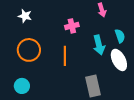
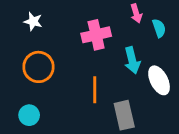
pink cross: (72, 26) -> (96, 35), size x1.5
cyan semicircle: (120, 36) -> (159, 28), moved
orange line: (65, 56) -> (95, 90), moved

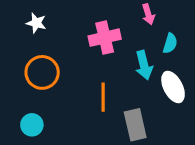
cyan semicircle: (159, 28) -> (170, 43), moved, turned 36

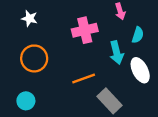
orange line: (103, 97) -> (84, 78), turned 70
gray rectangle: (135, 125) -> (110, 101), turned -30

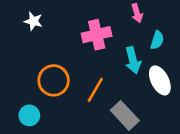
orange circle: (34, 58) -> (54, 80), moved
orange line: (84, 78) -> (95, 90), turned -40

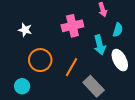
white star: (33, 21) -> (25, 30), moved

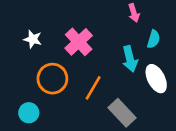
pink cross: (72, 26) -> (79, 42), moved, turned -30

